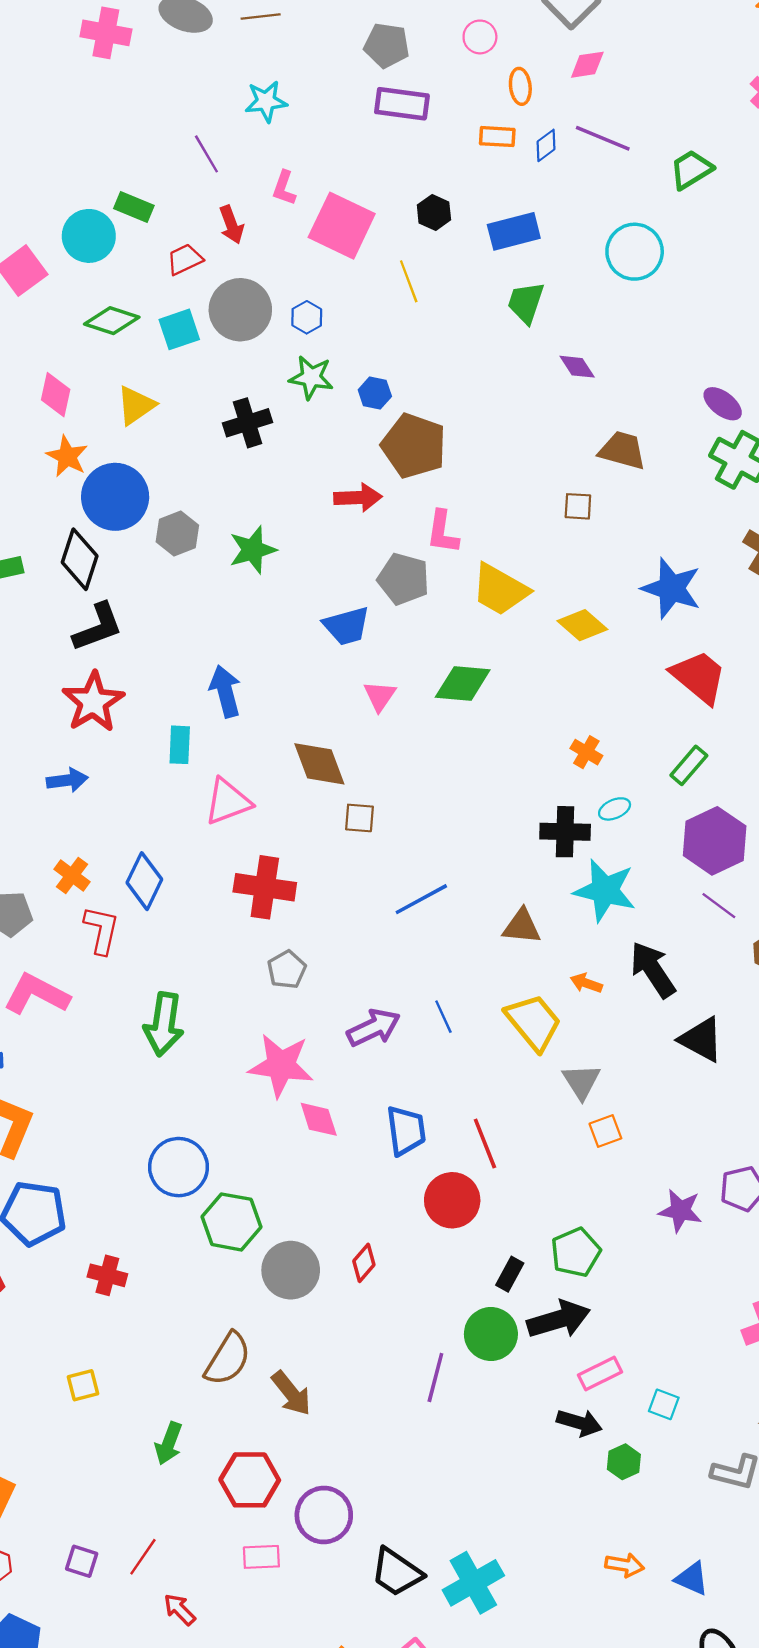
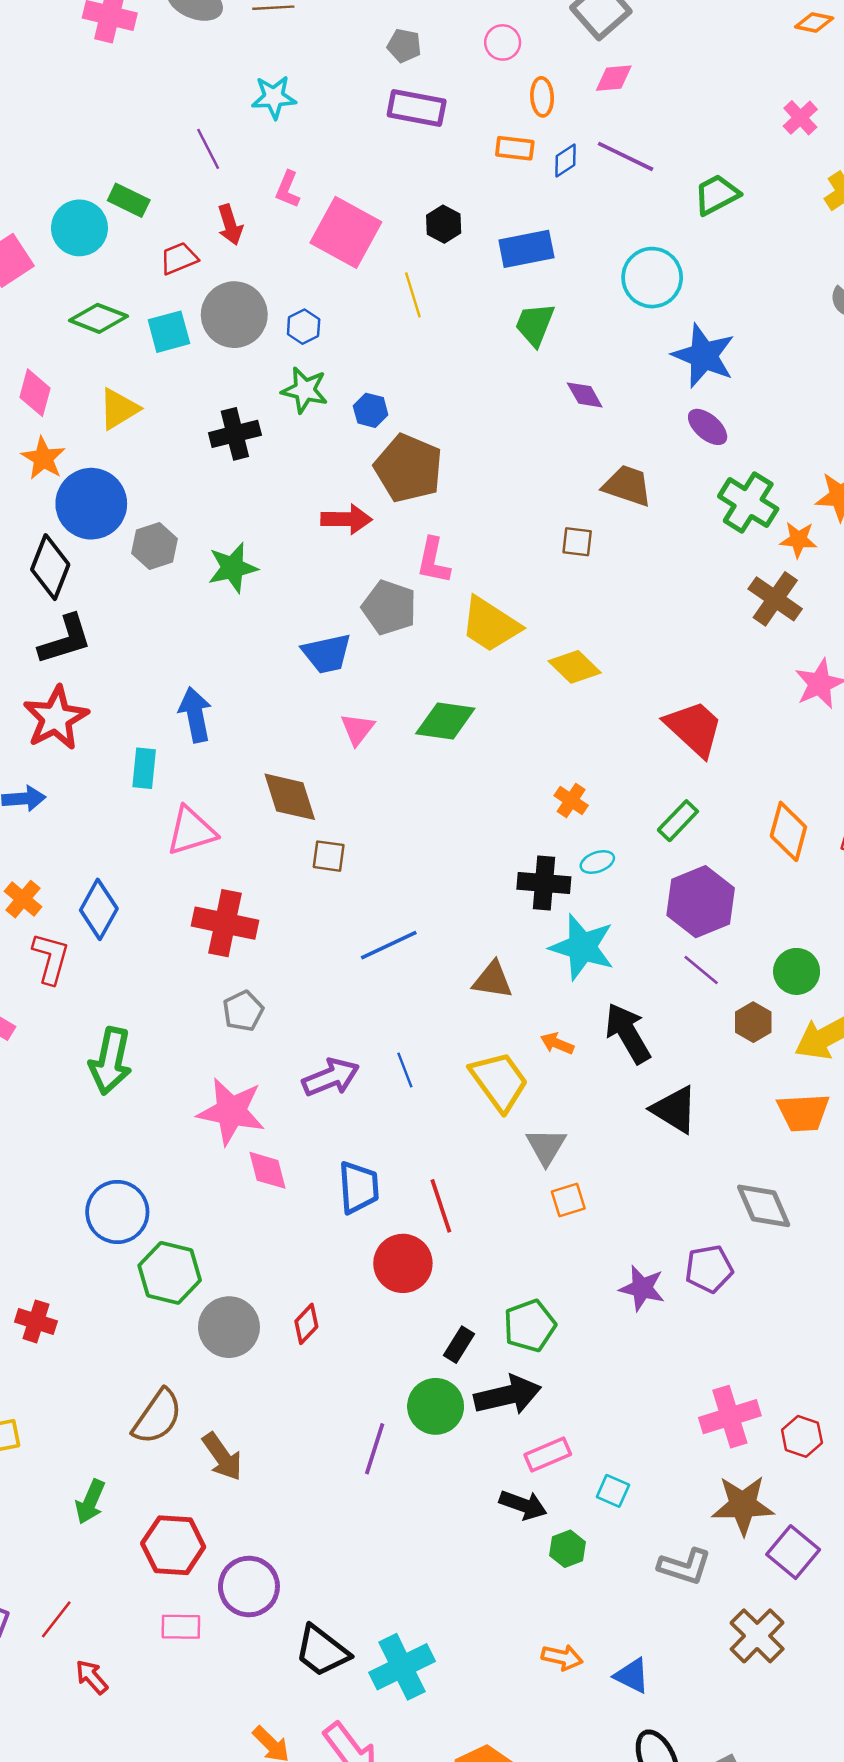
gray pentagon: (387, 45) -> (404, 46), size x0.7
purple ellipse: (723, 404) -> (708, 427), moved
blue star: (671, 588) -> (704, 356), moved

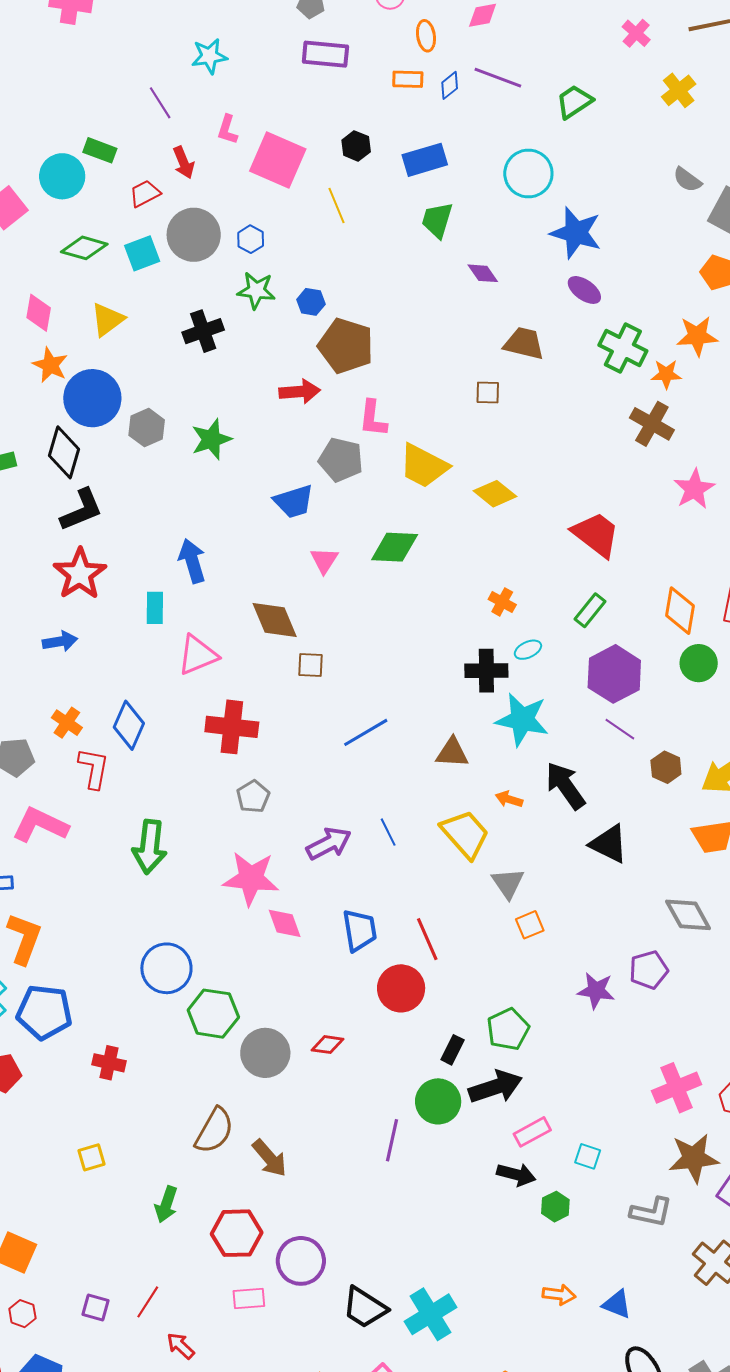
green circle: (797, 971) -> (699, 663), moved
red diamond: (306, 1324) -> (328, 1045), turned 60

